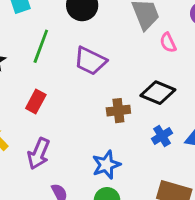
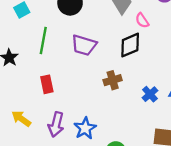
black diamond: (158, 93) -> (130, 45), moved, turned -36
red rectangle: (36, 102) -> (47, 84), turned -30
blue star: (106, 165) -> (85, 128), moved

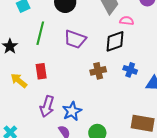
pink semicircle: (142, 20) -> (127, 21), turned 128
blue cross: (150, 94) -> (130, 70), moved, turned -32
yellow arrow: (21, 119) -> (19, 81), moved

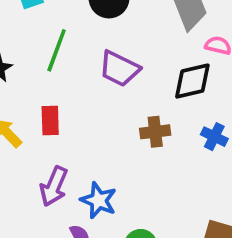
blue star: (72, 111) -> (99, 200), turned -30

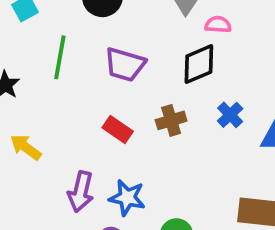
red rectangle: (50, 120) -> (118, 129), moved, turned -44
blue cross: (214, 137) -> (230, 115), turned 30

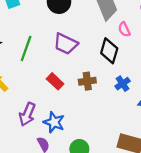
pink semicircle: (218, 25) -> (124, 29), turned -128
green line: (60, 57) -> (26, 49), moved
black diamond: (199, 64) -> (109, 51), turned -60

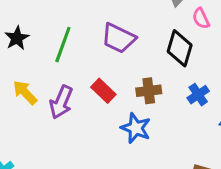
purple arrow: (27, 114) -> (61, 102), moved
blue star: (54, 122) -> (136, 128), moved

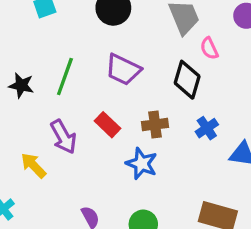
black star: (17, 38) -> (21, 85), moved, turned -30
yellow arrow: (25, 92) -> (33, 165), moved
purple arrow: (61, 102) -> (63, 137), turned -52

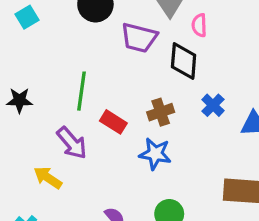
pink semicircle: (209, 48) -> (199, 25), turned 35
purple trapezoid: (123, 70) -> (139, 38), moved
green line: (65, 77) -> (82, 91), moved

